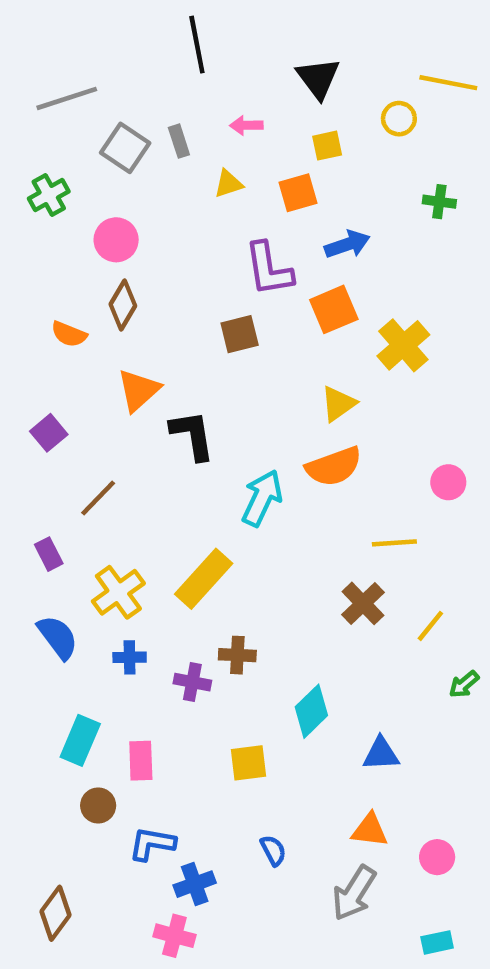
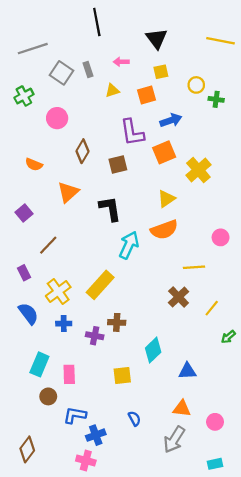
yellow circle: (399, 119) -> (196, 85), moved
brown diamond: (123, 305) -> (82, 151), moved
black L-shape: (192, 435) -> (110, 209), moved

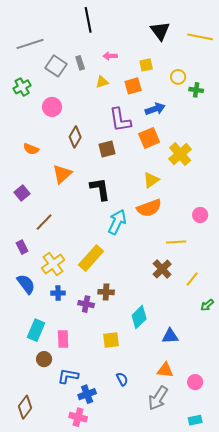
black triangle: (156, 39) -> (160, 31), moved

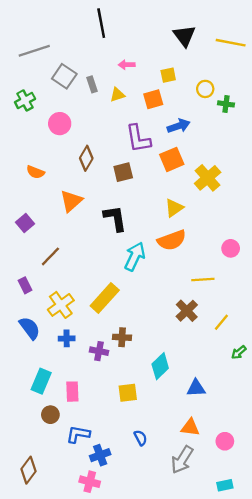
gray rectangle: (80, 63) -> (92, 84), moved

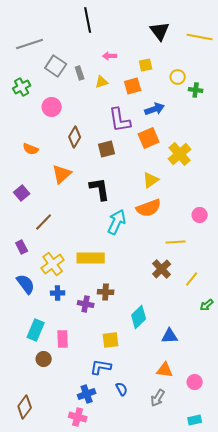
yellow rectangle: (105, 298) -> (91, 258), turned 48
blue L-shape: (78, 434) -> (101, 367), moved
blue semicircle: (141, 438) -> (122, 389), moved
gray arrow: (182, 460) -> (158, 398), size x0.7

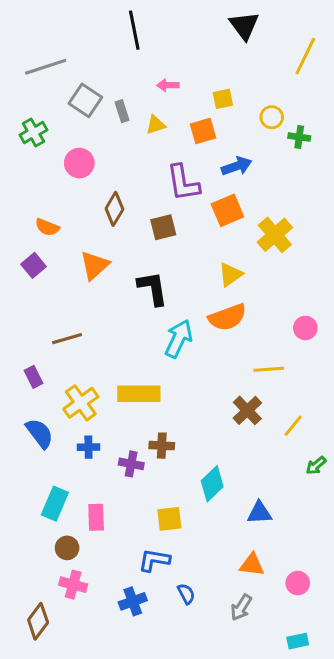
black triangle: (160, 31) -> (244, 26), moved
yellow line: (200, 37) -> (305, 56), turned -75
purple square: (22, 193) -> (33, 265), moved
brown line: (44, 222) -> (67, 339), turned 30
pink cross: (78, 417) -> (73, 585), moved

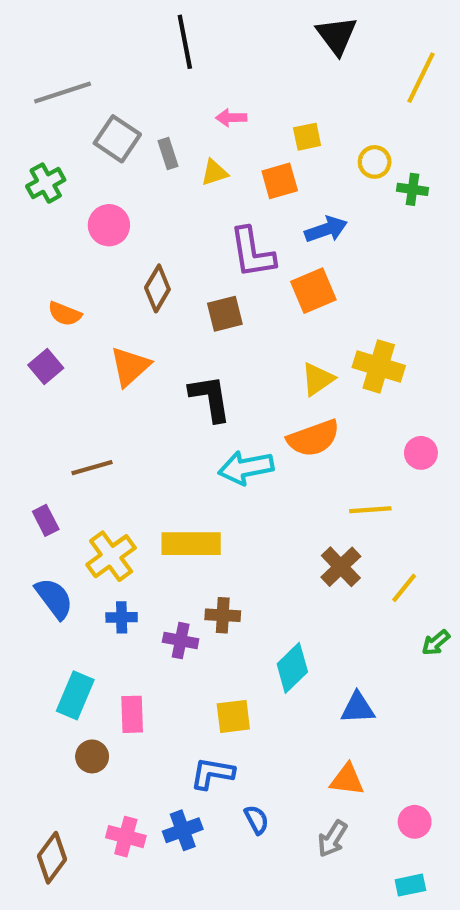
yellow cross: (275, 235) -> (379, 366), moved, turned -32
cyan arrow: (179, 339) -> (246, 468), turned -126
pink circle: (298, 583) -> (415, 822), moved
pink cross: (73, 585) -> (126, 837), moved

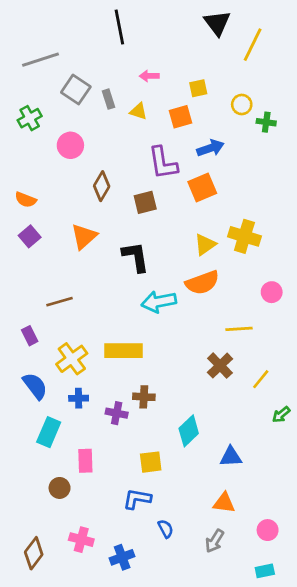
yellow line: (421, 78) -> (253, 45), moved
yellow triangle: (214, 173) -> (138, 111), turned 36
orange semicircle: (65, 314) -> (26, 200), moved
cyan rectangle: (75, 695) -> (49, 432), moved
blue cross: (183, 830) -> (122, 557), moved

